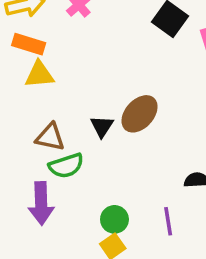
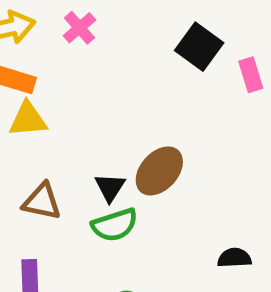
green semicircle: (66, 166) -> (115, 225), moved

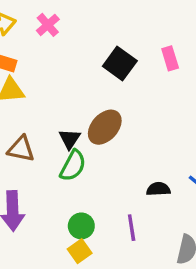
black square: (199, 47) -> (120, 63), moved
green semicircle: (115, 225) -> (73, 166), turned -44

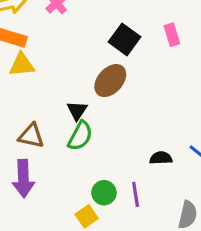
brown ellipse: (105, 127) -> (110, 81), moved
brown triangle: (21, 149) -> (31, 136), moved
green circle: (81, 226) -> (104, 193), moved

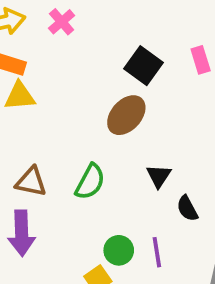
black triangle: (77, 111) -> (159, 176), moved
black semicircle: (161, 158) -> (187, 208), turned -115

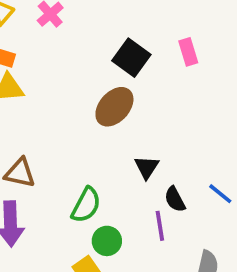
green semicircle: (90, 182) -> (86, 205), moved
purple line: (157, 252) -> (160, 226), moved

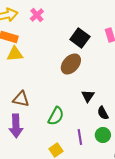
purple line: (160, 226) -> (80, 137), moved
green circle: (107, 241) -> (103, 135), moved

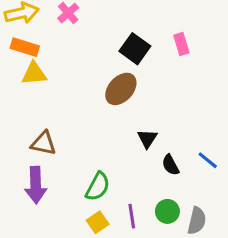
green semicircle: (56, 116) -> (98, 187), moved
green circle: (103, 135) -> (167, 211), moved
purple line: (80, 137) -> (132, 216), moved

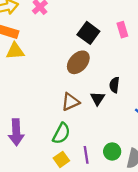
brown triangle: (43, 143) -> (70, 102), moved, turned -36
black semicircle: (170, 165) -> (114, 85), moved, turned 35

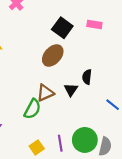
pink rectangle: (122, 30) -> (94, 24), turned -64
green semicircle: (61, 133) -> (32, 109), moved
green circle: (112, 151) -> (85, 140), size x1.5

